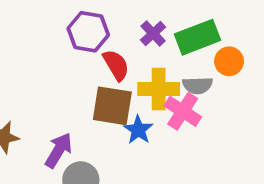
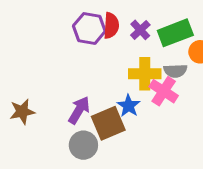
red semicircle: (116, 65) -> (111, 26), moved, turned 35
brown square: (112, 106) -> (108, 123), moved, turned -32
purple arrow: (59, 150) -> (79, 110), moved

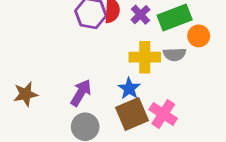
pink cross: (164, 91) -> (163, 114), moved
brown square: (108, 123) -> (132, 114), moved

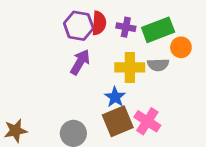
purple cross: (140, 15) -> (126, 27), turned -36
purple arrow: (81, 93) -> (80, 62), moved
brown star: (26, 94) -> (16, 131), moved

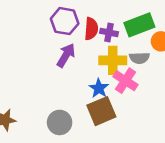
red semicircle: (99, 23) -> (91, 29), moved
purple cross: (126, 27) -> (109, 32), moved
pink cross: (147, 121) -> (125, 81), moved

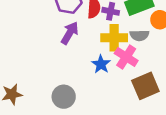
brown square: (101, 111) -> (145, 86), moved

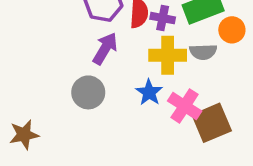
pink cross: (126, 57) -> (185, 106), moved
gray circle: (64, 97) -> (88, 92), moved

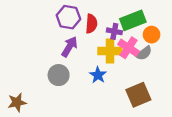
purple cross: (163, 18) -> (114, 31), moved
gray semicircle: (203, 52) -> (144, 53), moved, turned -35
pink cross: (185, 106) -> (129, 48), moved

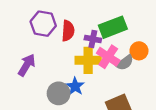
orange circle: (152, 35) -> (139, 51), moved
purple arrow: (69, 47) -> (27, 65), moved
gray circle: (59, 75) -> (59, 93), moved

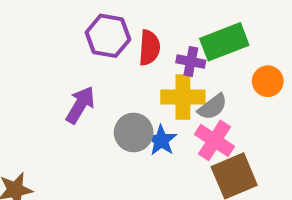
pink cross: (108, 57) -> (214, 140), moved
gray semicircle: (125, 63) -> (212, 107), moved
gray circle: (59, 93) -> (134, 133), moved

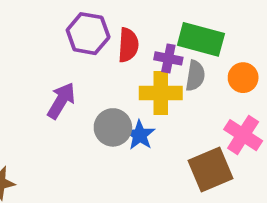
green rectangle: (224, 42) -> (201, 39), turned 36
gray semicircle: (212, 107) -> (195, 76), moved, turned -44
pink cross: (214, 140) -> (243, 135), moved

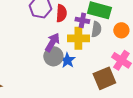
purple arrow: (61, 101) -> (52, 42), moved

